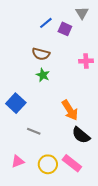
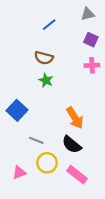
gray triangle: (82, 13) -> (88, 14), turned 48
purple square: (65, 29) -> (91, 40), moved
black semicircle: (81, 135) -> (72, 145), moved
yellow circle: (48, 164) -> (47, 163), moved

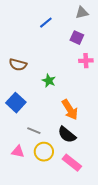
purple square: (91, 40) -> (77, 38), moved
brown semicircle: (44, 58) -> (18, 65), moved
green star: (46, 80) -> (49, 81), moved
pink triangle: (19, 172) -> (18, 152), moved, turned 32

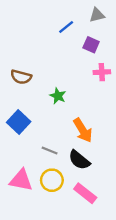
blue line: (46, 23) -> (66, 27), moved
gray line: (34, 131) -> (50, 151), moved
pink triangle: (18, 152) -> (21, 180), size x1.5

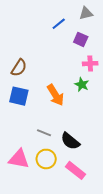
brown semicircle: (21, 77) -> (19, 68), turned -72
green star: (58, 96) -> (82, 85), moved
blue square: (19, 122) -> (19, 96), moved, turned -30
orange arrow: (83, 130) -> (56, 95), moved

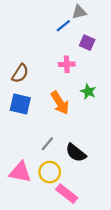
gray triangle: (86, 13) -> (79, 12), moved
pink cross: (90, 64) -> (67, 64), moved
gray line: (44, 133) -> (47, 144), turned -72
pink rectangle: (75, 170) -> (67, 194), moved

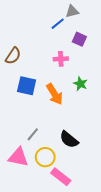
brown semicircle: (20, 73) -> (13, 56), moved
blue square: (20, 104) -> (27, 86), moved
gray line: (47, 144) -> (33, 134), moved

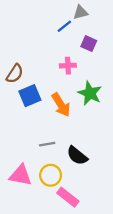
brown semicircle: (13, 56) -> (15, 74), moved
green star: (80, 84) -> (90, 93), size x1.5
blue square: (27, 86) -> (30, 96), turned -36
gray line: (33, 134) -> (47, 144), moved, turned 40

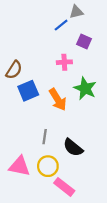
gray line: (47, 144) -> (45, 137), turned -72

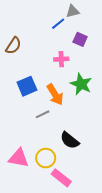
brown semicircle: (14, 70) -> (13, 46), moved
gray line: (45, 137) -> (43, 114), moved, turned 56

